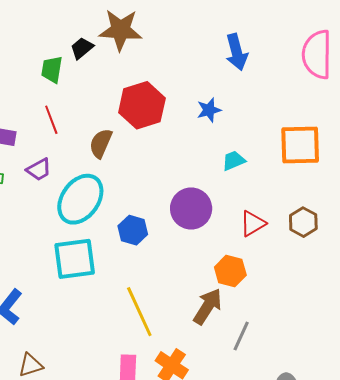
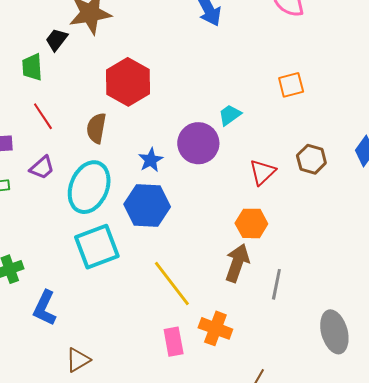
blue star: (209, 110) -> (151, 160), moved
orange square: (300, 145) -> (291, 85), size x0.6
purple circle: (191, 208) -> (198, 143), moved
blue hexagon: (133, 230) -> (147, 206), size x1.5

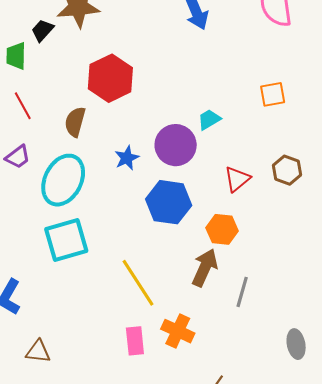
blue hexagon: (147, 206) -> (169, 202), moved
gray ellipse: (334, 332) -> (296, 344), size x0.7
brown triangle: (78, 360) -> (38, 352), turned 32

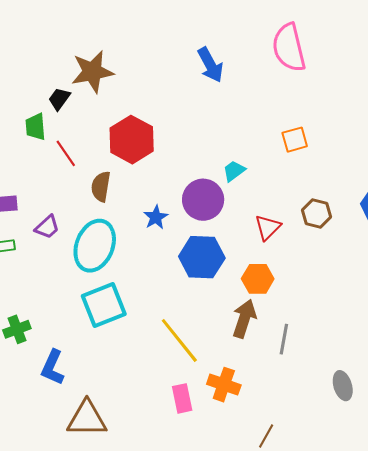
red line: (23, 106) -> (66, 153), moved
brown triangle: (38, 352) -> (87, 419), size x1.6

